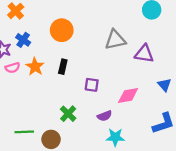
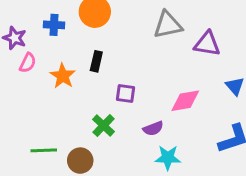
blue cross: (23, 40) -> (54, 25), moved, turned -32
orange star: (35, 67) -> (63, 76), moved
pink semicircle: (12, 68) -> (28, 63), turned -48
purple square: (92, 85) -> (125, 93), moved

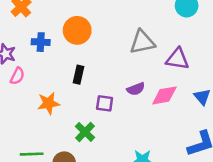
orange star: (63, 76) -> (49, 103), moved, turned 30
pink diamond: (185, 101) -> (164, 95), moved
purple semicircle: (153, 128) -> (136, 89), moved

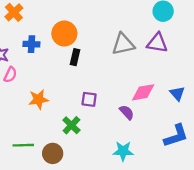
purple triangle: (177, 59) -> (157, 43), moved
black rectangle: (78, 75) -> (75, 57), moved
purple semicircle: (136, 89) -> (127, 112), moved, turned -112

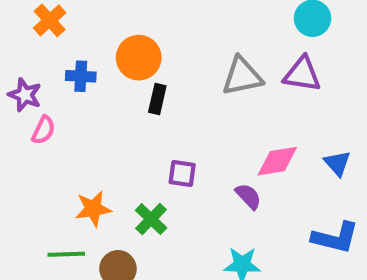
orange star: (39, 99) -> (93, 209), moved
blue L-shape: (176, 136) -> (335, 238), turned 32

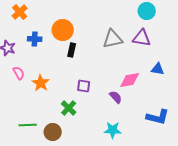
pink semicircle: (43, 130) -> (19, 73), moved, turned -56
blue triangle: (337, 163) -> (158, 69), moved, turned -40
orange star: (93, 209) -> (41, 83), moved, turned -30

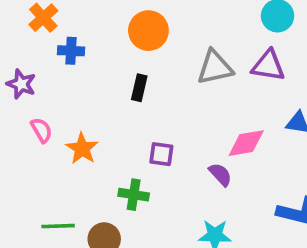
orange circle: (63, 30) -> (148, 31), moved
blue cross: (35, 39) -> (71, 51), moved
green cross: (69, 108) -> (134, 195), turned -35

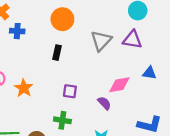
gray triangle: (215, 67) -> (101, 41), turned -35
green cross: (134, 195) -> (62, 120), moved

